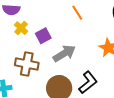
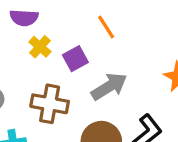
orange line: (77, 13) -> (106, 27), moved

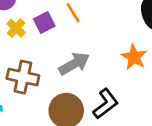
purple square: (75, 59) -> (44, 22), moved

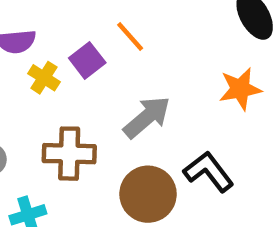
orange star: (134, 57) -> (240, 89), turned -30
black L-shape: (106, 104) -> (209, 172), turned -80

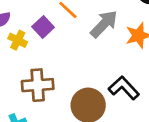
gray arrow: (147, 117) -> (104, 24), moved

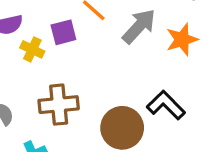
purple square: (43, 27) -> (63, 32), turned 30

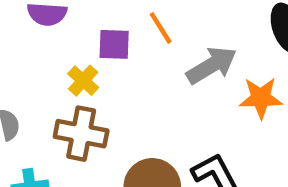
yellow cross: (32, 49) -> (83, 81), moved

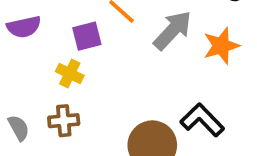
brown cross: (81, 134) -> (64, 121), moved, size x0.7

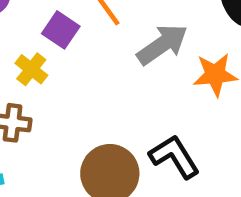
purple square: (87, 36) -> (61, 30), turned 36

